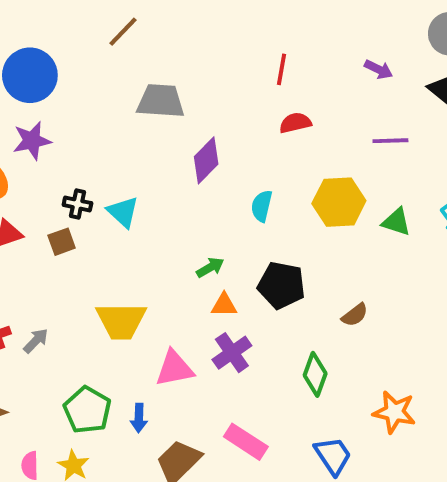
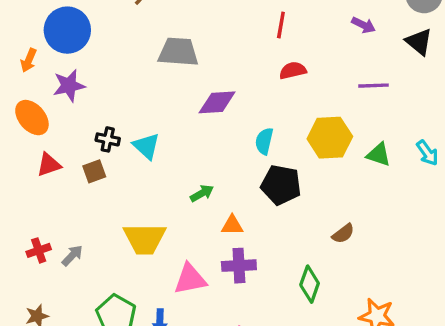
purple diamond: (206, 160) -> (217, 102), turned 42
green arrow: (210, 267) -> (202, 193), moved
black pentagon: (281, 285) -> (281, 185), moved
purple cross: (232, 353) -> (239, 266), turned 32

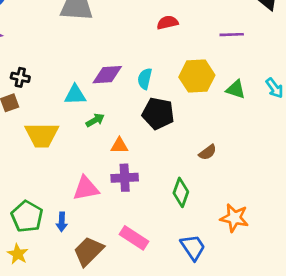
purple diamond: (217, 102) -> (107, 75), moved
cyan triangle: (146, 146) -> (75, 95), moved, turned -45
yellow trapezoid: (145, 239) -> (42, 135), moved

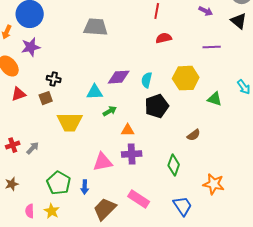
green triangle: (236, 89) -> (215, 99), moved
black pentagon: (158, 113) -> (157, 106), turned -30

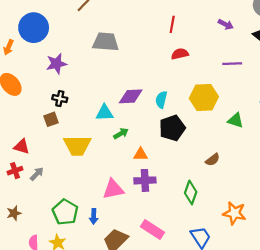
purple star: (31, 47) -> (56, 64), moved
red triangle: (19, 94) -> (22, 147), moved, turned 35

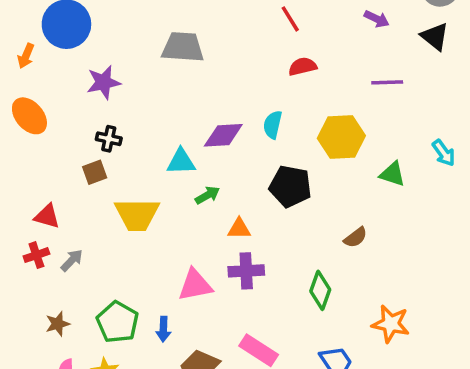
red line: (172, 24) -> (290, 19), turned -42
cyan semicircle: (161, 100) -> (273, 125), moved
black pentagon: (172, 128) -> (290, 186), turned 30
brown star: (14, 213) -> (58, 324), moved

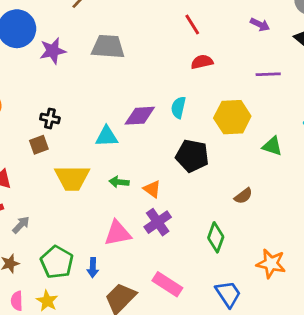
purple star: (103, 82) -> (53, 51), moved
green arrow: (207, 195) -> (119, 182), moved, turned -144
orange triangle: (239, 229) -> (152, 189), turned 36
gray arrow: (72, 260) -> (21, 225), moved
purple cross: (246, 271) -> (158, 222), turned -32

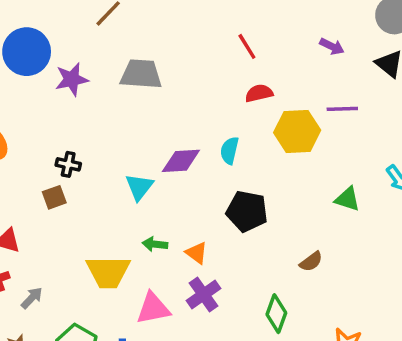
yellow hexagon: (232, 117) -> (297, 131), moved
cyan triangle: (107, 136) -> (139, 187), turned -50
yellow trapezoid: (72, 178) -> (108, 272), moved

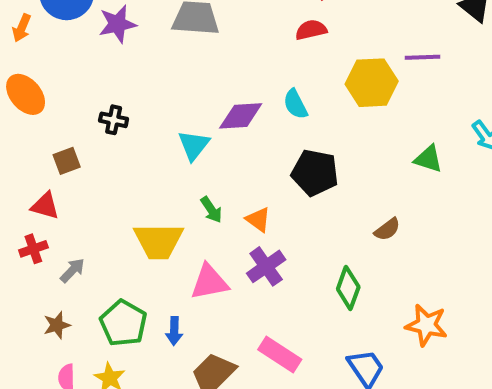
red semicircle: (259, 93) -> (311, 30), moved
cyan semicircle: (230, 150) -> (295, 104), turned -40
brown square: (54, 197) -> (67, 161), moved
green arrow: (155, 244) -> (211, 210), turned -130

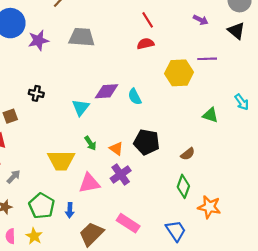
cyan semicircle: (295, 104) -> (135, 97), moved
black pentagon: (315, 173) -> (147, 142), moved
green diamond: (348, 288) -> (183, 186), moved

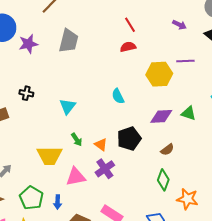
gray trapezoid: (82, 37) -> (69, 41), turned 100
purple diamond: (107, 91) -> (161, 116), moved
black pentagon: (147, 142) -> (129, 139), turned -30

